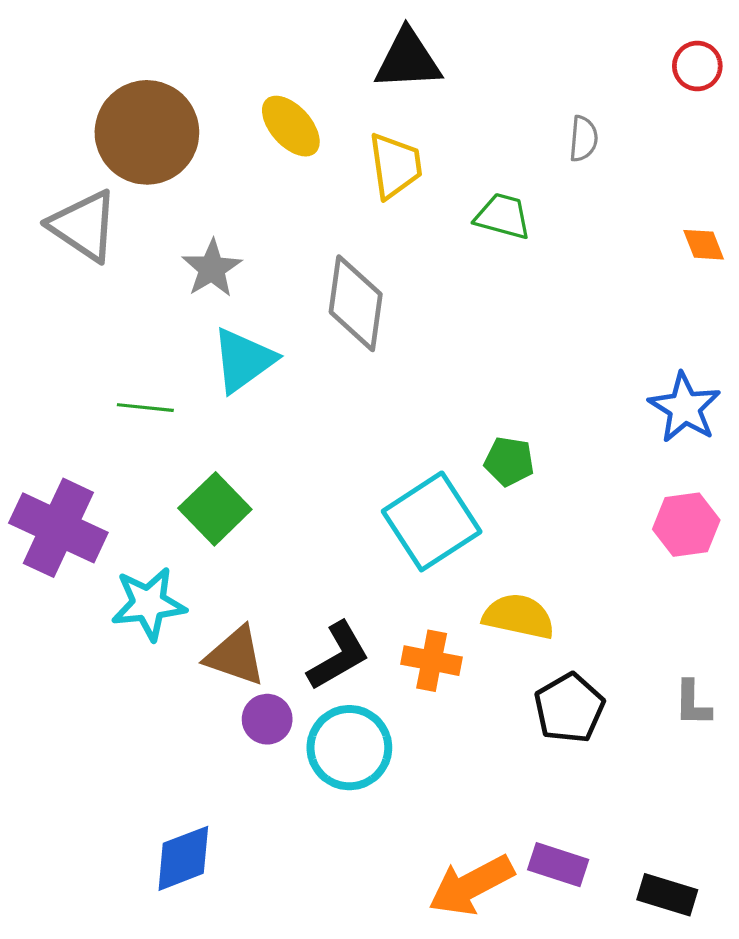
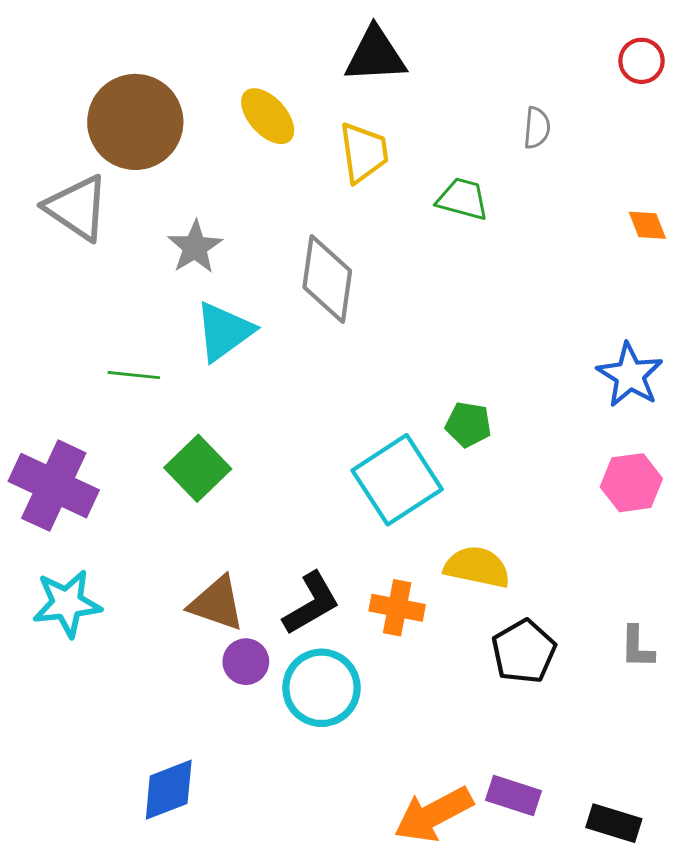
cyan star: (149, 604) -> (67, 603), moved

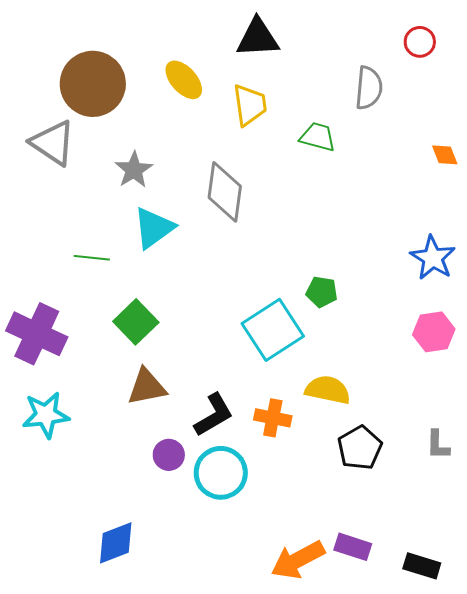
red circle: (642, 61) -> (420, 42), moved
gray semicircle: (537, 128) -> (369, 88), size x1.5
brown triangle: (217, 603) -> (147, 387), moved, turned -30

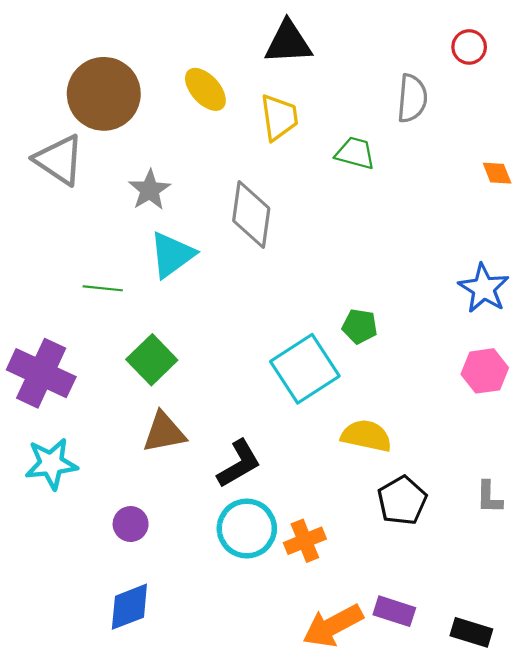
orange cross: (273, 418) -> (305, 541), moved, turned -33
purple circle: (169, 455) -> (131, 524), moved

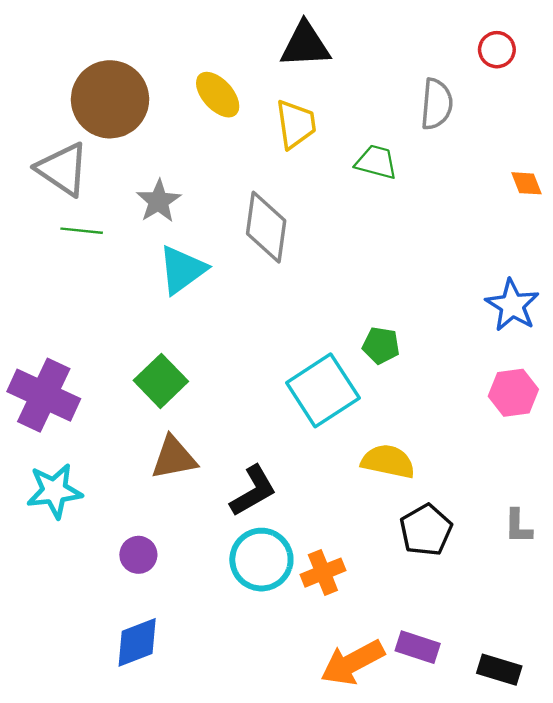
green line: (103, 288) -> (82, 231), moved

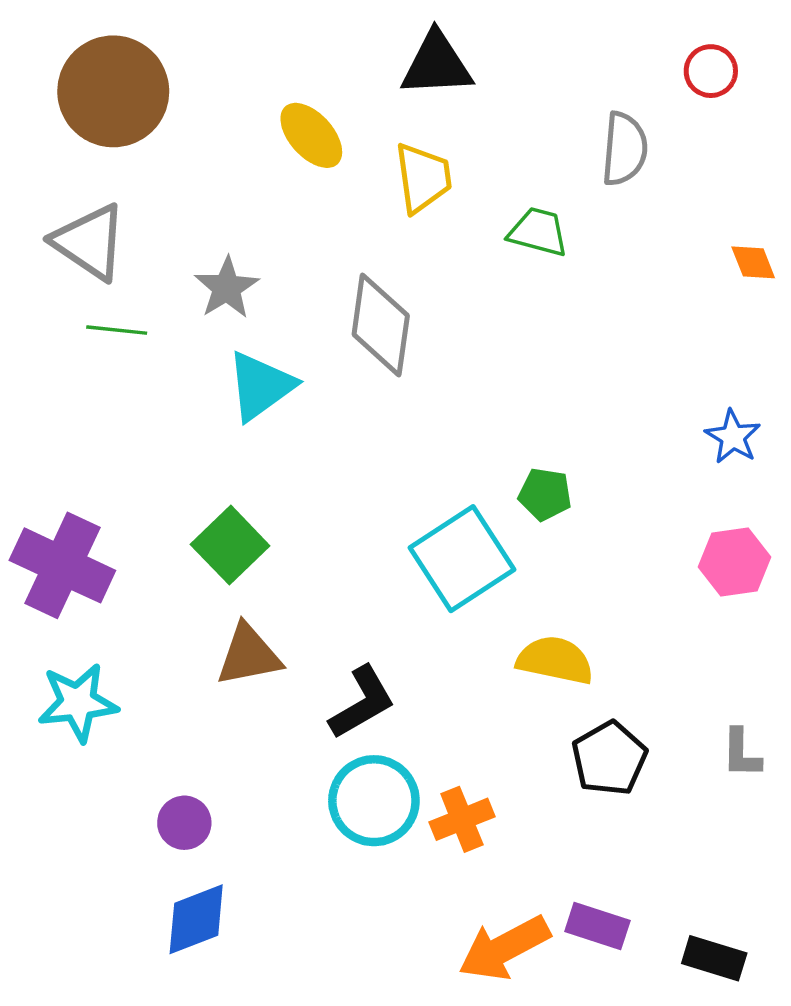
brown circle: (110, 99) -> (113, 91), moved
blue star: (512, 305) -> (733, 437), size x0.7
purple circle: (138, 555) -> (184, 823), moved

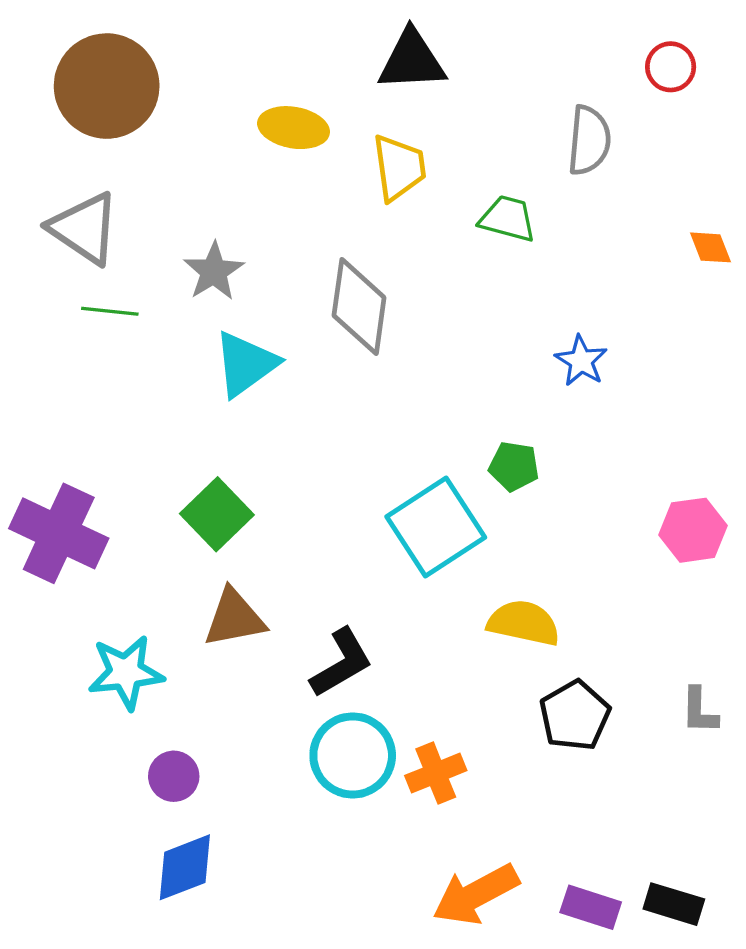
yellow ellipse: (311, 135) -> (294, 128), turned -38
blue star: (733, 437) -> (581, 361), moved
cyan star: (78, 703) -> (126, 672), moved
purple rectangle: (597, 926) -> (591, 907), moved

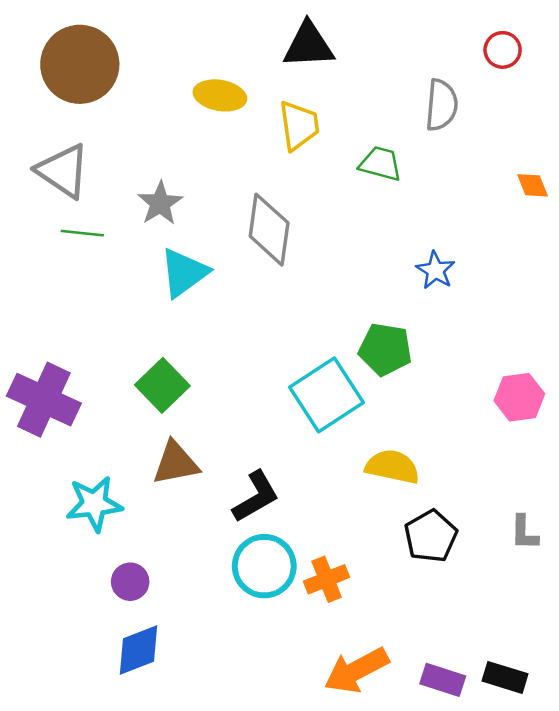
green pentagon: (514, 466) -> (385, 349), size x1.4

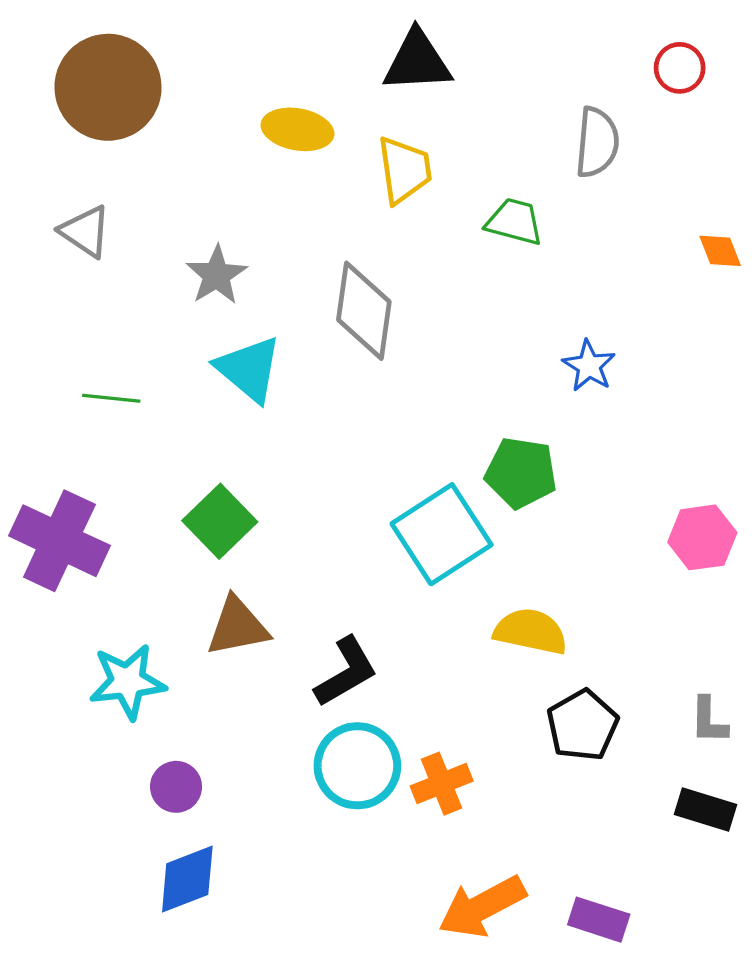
gray triangle: (63, 171) -> (85, 231), size x0.7
green line: (82, 233) -> (111, 398), moved
cyan triangle: (184, 273) -> (249, 369), turned -44
black rectangle: (505, 677) -> (706, 809), moved

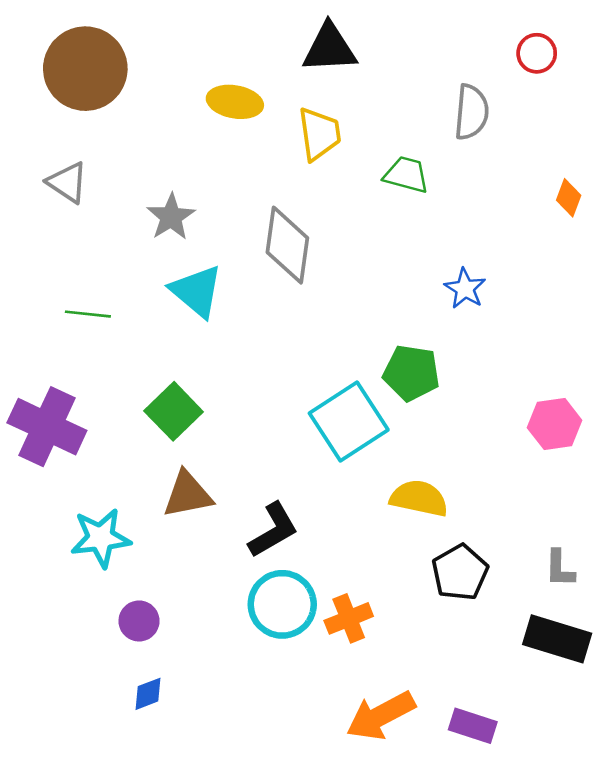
orange diamond: (720, 251) -> (569, 198), turned 42
black rectangle: (706, 809) -> (557, 639), size x1.4
blue diamond: (187, 879) -> (148, 694), size x0.6

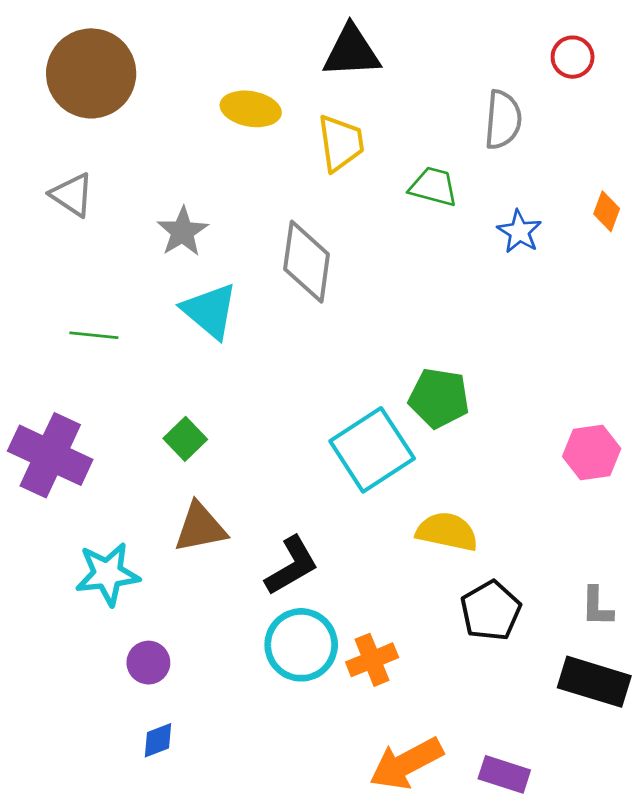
blue star: (465, 289) -> (519, 232), moved
green square: (174, 411) -> (185, 439), size x0.7

